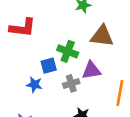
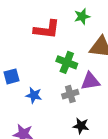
red L-shape: (23, 28) -> (47, 29), moved
blue square: (49, 66) -> (11, 76), moved

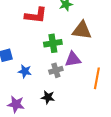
green cross: (67, 62) -> (53, 43), turned -30
black star: (81, 126) -> (48, 97), moved

